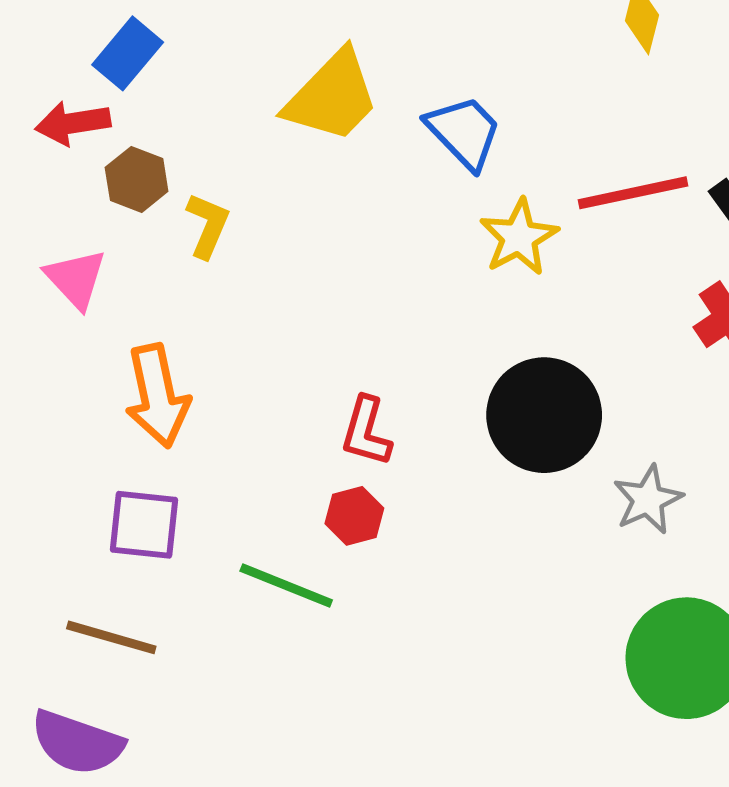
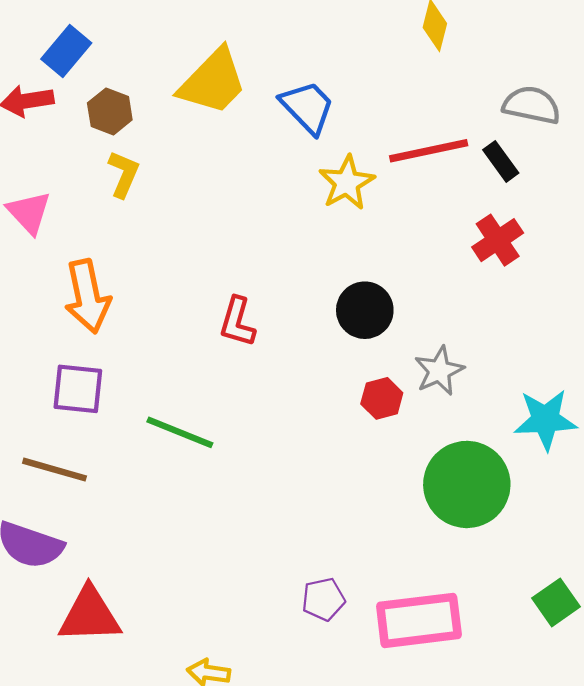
brown hexagon: (137, 179) -> (110, 111), moved
black circle: (544, 415) -> (365, 310), size x0.7
red hexagon: (354, 516) -> (382, 398), moved

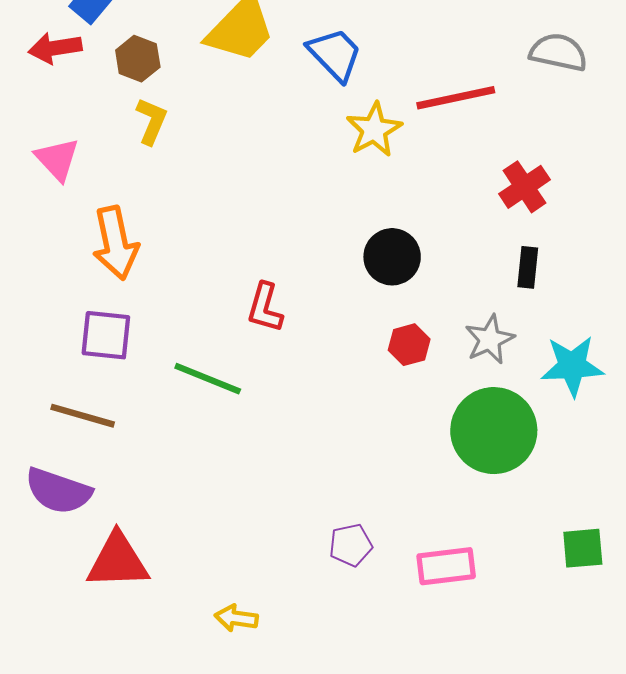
black rectangle: (501, 161) -> (528, 267), moved, turned 42
red L-shape: (237, 322) -> (265, 308), moved
gray star: (439, 371) -> (490, 339), moved
green square: (556, 602) -> (583, 548), turned 30
pink rectangle: (419, 620) -> (446, 566), size x0.7

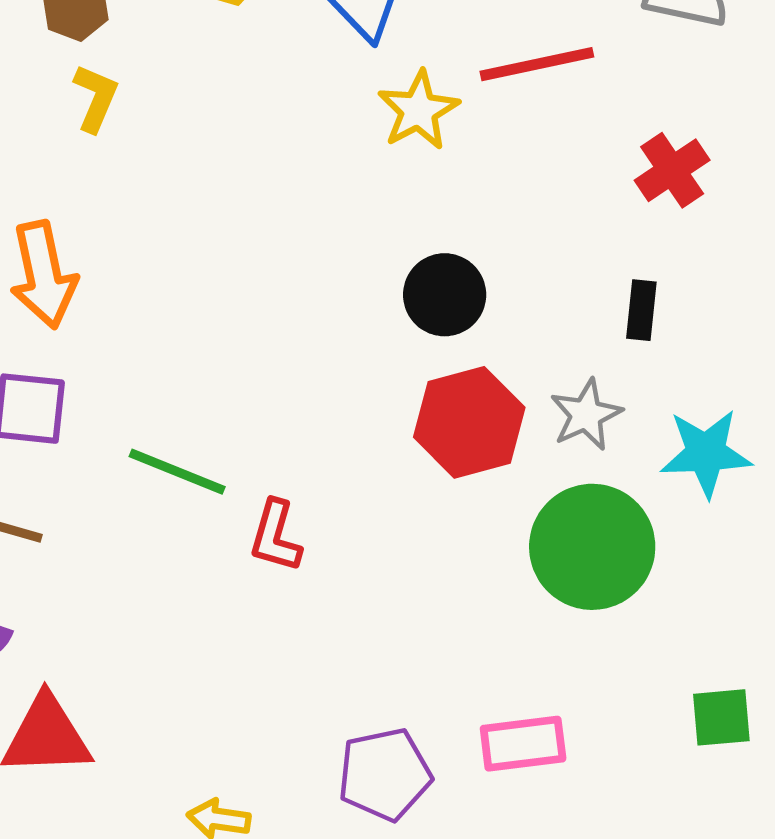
red cross: (525, 187) -> (672, 170), moved
red L-shape: (265, 308) -> (276, 536), moved
red hexagon: (409, 345) -> (469, 422), size x1.8
purple pentagon: (351, 545) -> (385, 774), moved, size x1.5

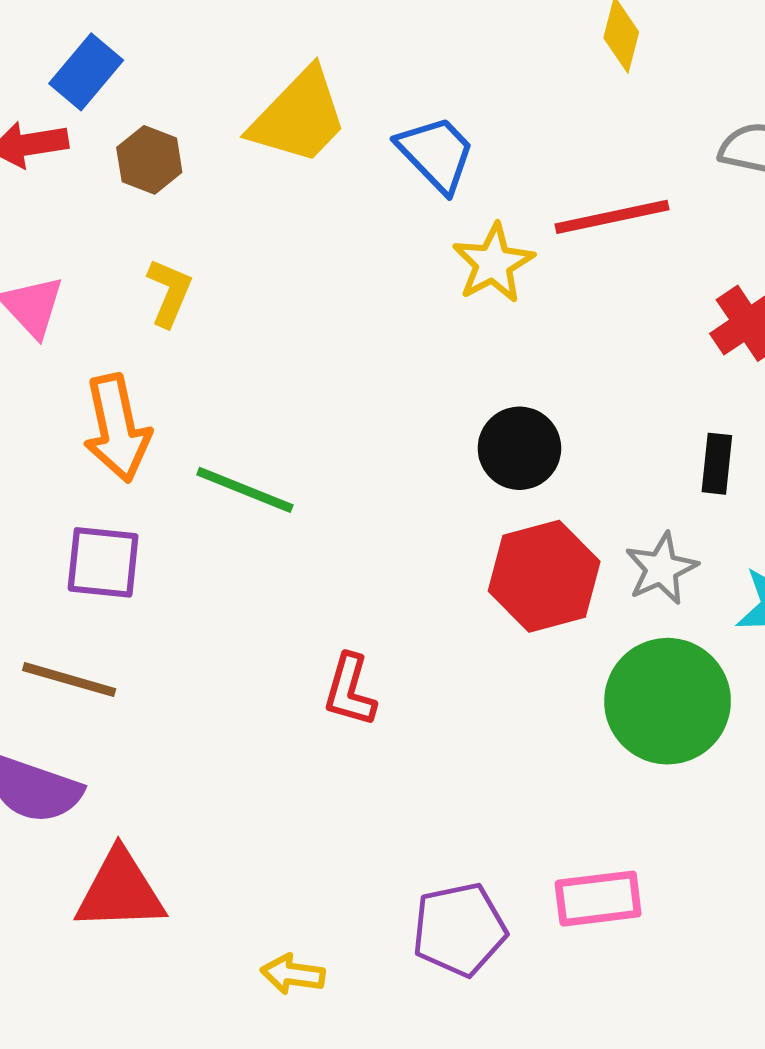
yellow L-shape: (96, 98) -> (169, 292), moved
green line: (177, 472) -> (245, 490), moved

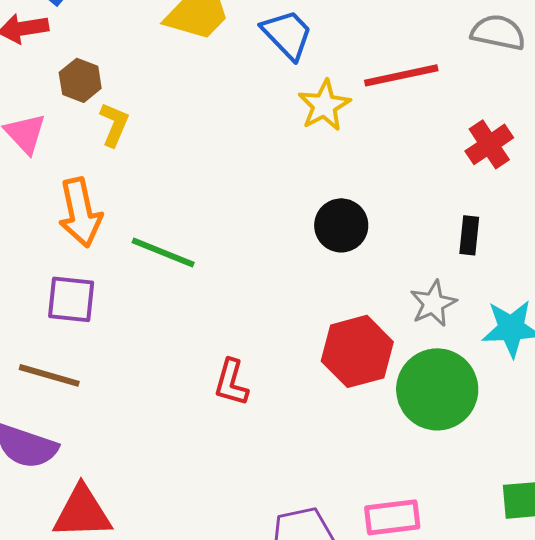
brown hexagon: (149, 160) -> (80, 80), moved
red hexagon: (544, 576) -> (357, 351), moved

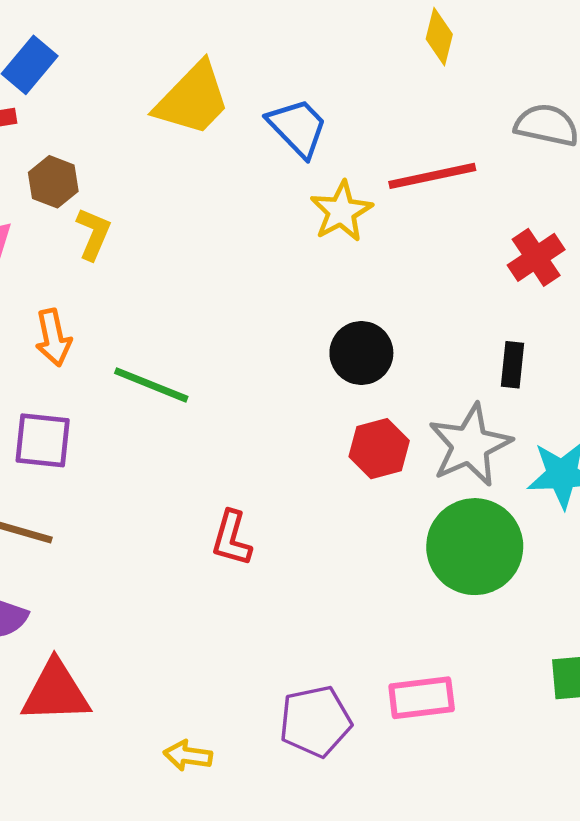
orange arrow: (80, 212) -> (53, 338), size x0.7
gray star: (433, 303) -> (470, 445), size x1.5
red hexagon: (357, 351) -> (379, 449), moved, size x0.7

